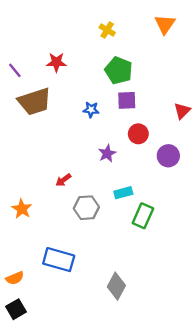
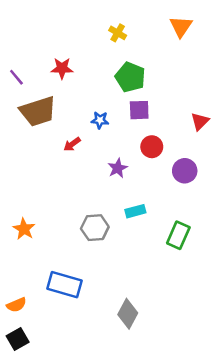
red arrow: (63, 180) -> (72, 144), moved
green rectangle: (143, 216) -> (178, 235), moved

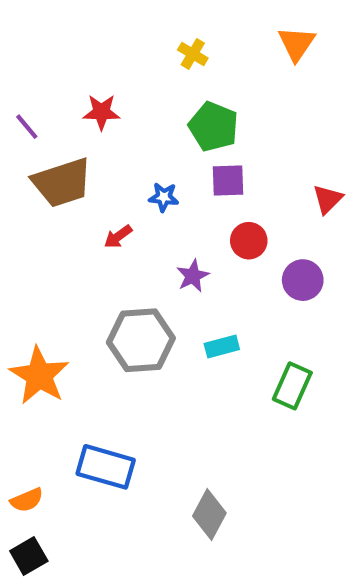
gray hexagon: (95, 228) -> (141, 340), moved, size x1.4
orange star: (24, 229) -> (39, 376), size x1.6

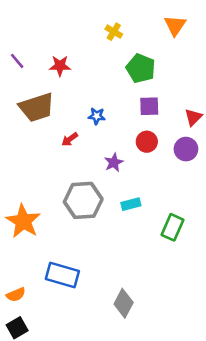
purple line: (27, 127) -> (17, 61), moved
green pentagon: (214, 127) -> (141, 68), moved
purple square: (228, 180) -> (149, 106), moved
purple circle: (303, 280) -> (186, 149), moved

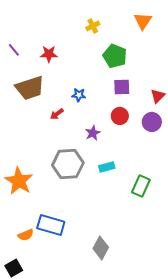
yellow cross: (114, 32) -> (93, 26), turned 32
orange semicircle: (16, 295) -> (26, 235), moved

